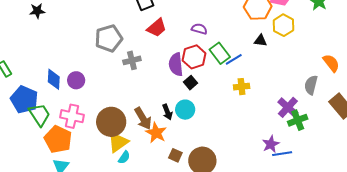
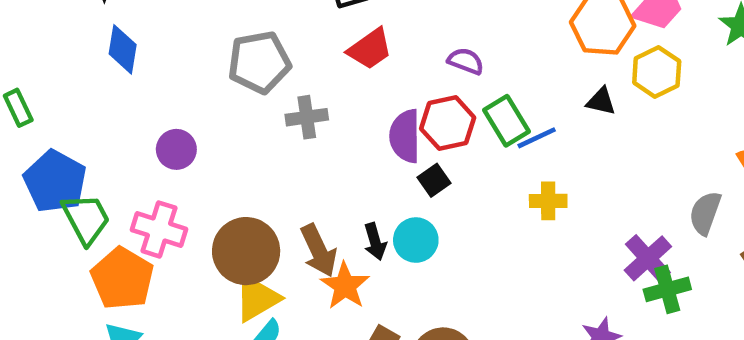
blue diamond: (54, 79) -> (123, 49), moved

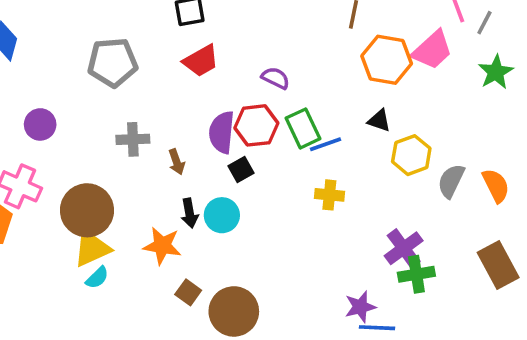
yellow hexagon: (657, 72) -> (411, 155), moved
gray cross: (307, 117) -> (133, 139), moved
gray semicircle: (705, 213) -> (451, 181), moved
brown arrow: (319, 251) -> (177, 162), moved, size x0.6
orange star: (345, 286) -> (162, 246), turned -30

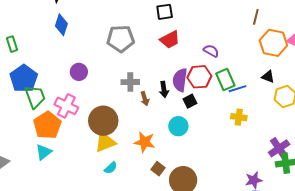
brown arrow: (177, 162) -> (145, 99), moved
black arrow: (190, 213) -> (164, 89), moved
cyan semicircle: (97, 278) -> (111, 168), moved

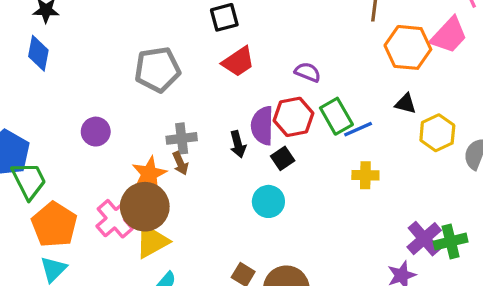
blue diamond: (61, 25) -> (38, 53), moved
brown arrow: (145, 99) -> (180, 163), moved
pink cross: (66, 106) -> (115, 219), moved, turned 30
orange star: (144, 142) -> (149, 174), moved, turned -30
purple cross: (279, 148) -> (424, 239), moved

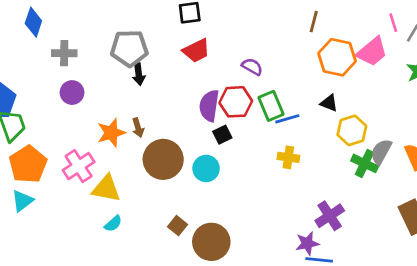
gray cross: (182, 138) -> (64, 53), moved
black arrow: (238, 144) -> (139, 74), moved
brown circle: (145, 207) -> (163, 159), moved
yellow triangle: (152, 241) -> (106, 188), turned 32
green cross: (451, 242) -> (365, 163), moved, turned 32

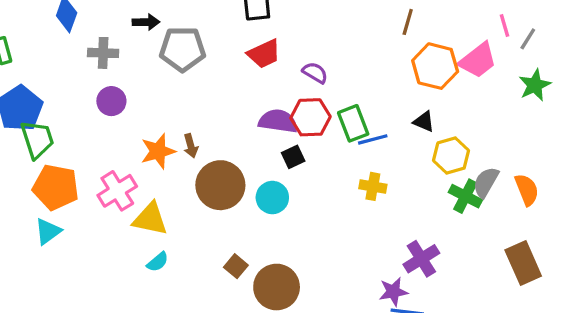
purple semicircle: (252, 67) -> (315, 73), moved
black arrow: (139, 74) -> (146, 22), moved, turned -85
purple semicircle: (209, 106) -> (278, 121), turned 88
orange pentagon: (28, 164) -> (56, 187), turned -30

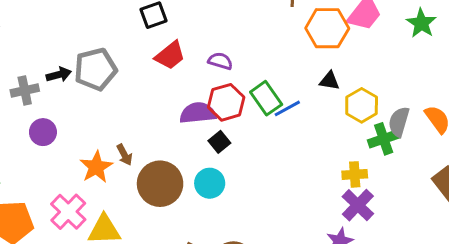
black arrow: (146, 22) -> (59, 75), moved
yellow cross: (373, 186) -> (355, 174), moved
green cross: (465, 196) -> (384, 139), turned -32

